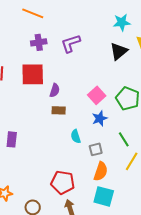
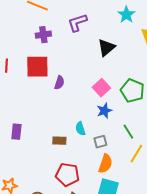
cyan star: (122, 22) -> (126, 15), turned -30
purple L-shape: (71, 43) -> (77, 23), moved
black triangle: (119, 51) -> (106, 48), moved
brown rectangle: (59, 110) -> (59, 141), moved

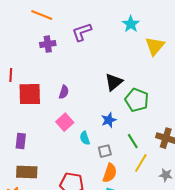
black triangle: (106, 48) -> (114, 82), moved
red square: (37, 67) -> (30, 94), moved
pink square: (101, 88) -> (65, 122), moved
brown rectangle: (59, 141) -> (27, 172), moved, size x1.5

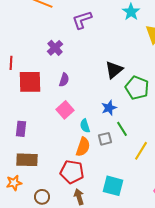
purple cross: (48, 44) -> (55, 48), moved, turned -35
green line: (133, 141) -> (122, 129), moved
orange semicircle: (110, 173) -> (83, 147), moved

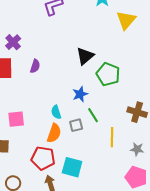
purple cross: (55, 48) -> (13, 42), moved
pink square: (65, 110) -> (16, 119), moved, turned 36
yellow line: (141, 151) -> (112, 137), turned -30
cyan square: (113, 186) -> (72, 167), moved

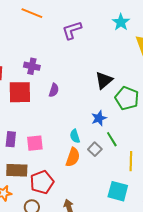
purple cross: (13, 42) -> (32, 66), turned -35
gray square: (76, 125) -> (95, 149), turned -32
red pentagon: (43, 158) -> (42, 182), moved, turned -30
cyan square: (72, 167) -> (118, 191), moved

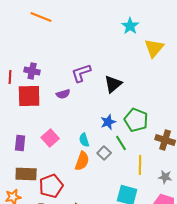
purple L-shape: (72, 30) -> (81, 73), moved
purple cross: (32, 66) -> (32, 71), moved
purple semicircle: (54, 90) -> (63, 94), turned 56
green pentagon: (127, 98) -> (136, 120), moved
pink square: (35, 143) -> (50, 138), moved, turned -36

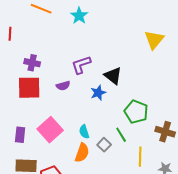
cyan star: (130, 26) -> (79, 16), moved
red line: (10, 77) -> (10, 34), moved
black triangle: (113, 84) -> (113, 76), turned -42
blue star: (108, 122) -> (98, 93), moved
pink square: (50, 138) -> (50, 130), size x1.4

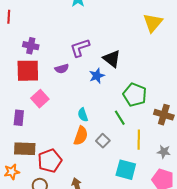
pink square: (50, 130) -> (40, 99), moved, size x0.7
gray square: (104, 145) -> (103, 141), moved

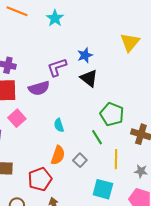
purple semicircle: (62, 69) -> (39, 88), size x1.5
blue star: (97, 76) -> (85, 55), moved
cyan semicircle: (83, 115) -> (59, 125), moved
red pentagon: (50, 161) -> (40, 179), moved

